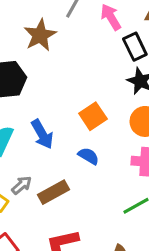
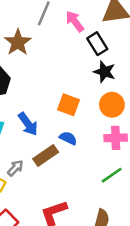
orange square: (93, 116) -> (68, 105), turned -30
brown rectangle: (54, 192) -> (46, 155), moved

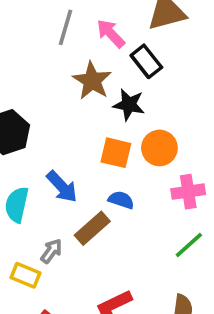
brown star: (18, 42) -> (92, 81), moved
black star: (104, 72) -> (129, 105), moved
orange circle: (112, 105) -> (159, 148), moved

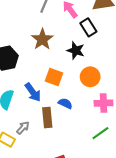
brown star: (92, 81) -> (42, 39), moved
orange square: (116, 153) -> (54, 77), moved
brown rectangle: (92, 228) -> (47, 118), turned -60

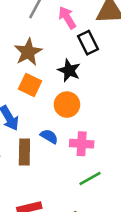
orange square: (54, 77) -> (30, 85), moved
orange circle: (90, 77) -> (67, 105), moved
pink cross: (103, 103) -> (82, 144), moved

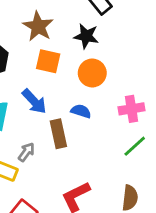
pink cross: (82, 144) -> (132, 109), moved

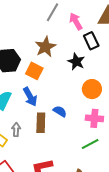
orange square: (48, 61) -> (34, 71), moved
orange circle: (92, 73) -> (92, 89), moved
gray arrow: (26, 152) -> (16, 130), turned -48

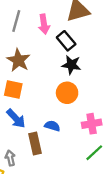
pink arrow: (76, 21) -> (44, 24), turned -144
black star: (76, 62) -> (71, 65), moved
orange circle: (92, 89) -> (67, 93), moved

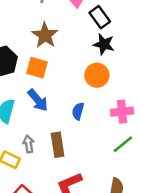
blue semicircle: (52, 126) -> (78, 111), turned -96
brown rectangle: (35, 144) -> (58, 145), moved

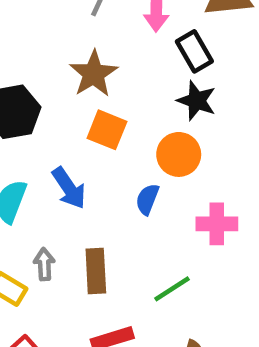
orange square: (37, 68) -> (107, 130), moved
blue semicircle: (78, 111) -> (147, 199), moved
green line: (123, 144) -> (172, 289), moved

